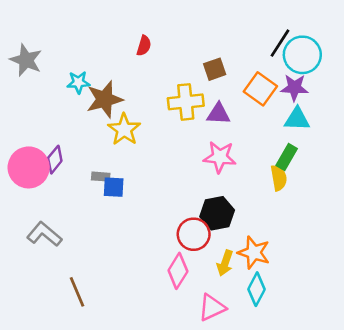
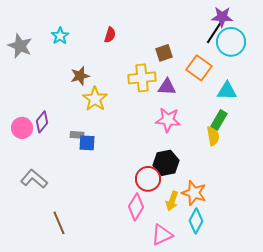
cyan star: (78, 82) -> (60, 36), moved, turned -30
purple star: (294, 88) -> (222, 17), moved
brown star: (105, 99) -> (80, 76), size x0.7
pink circle: (29, 167) -> (22, 128), size x0.7

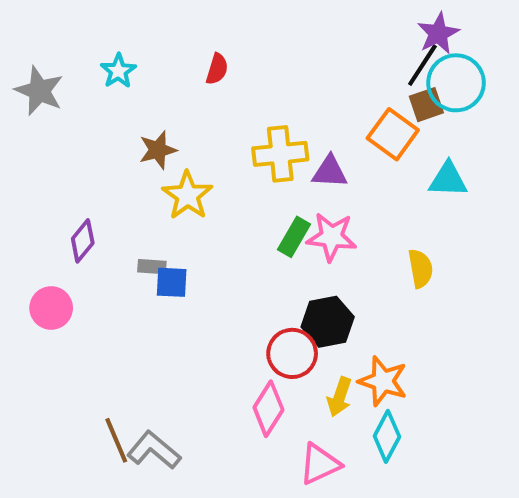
purple star: (222, 17) -> (438, 33), turned -30
brown square: (164, 53) -> (426, 105), moved
green rectangle: (219, 120) -> (294, 237), moved
pink circle: (22, 128) -> (51, 308), moved
gray L-shape: (34, 179) -> (154, 450), moved

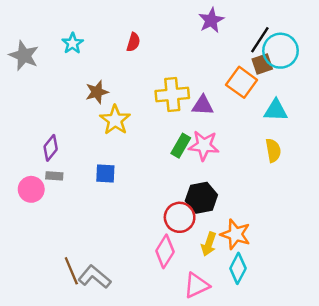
purple star: (438, 33) -> (211, 20), moved
gray rectangle: (152, 267) -> (54, 176), moved
yellow semicircle: (420, 268) -> (273, 150), moved

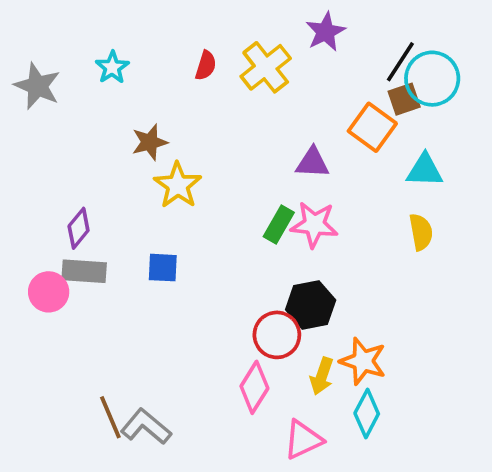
yellow cross: (172, 94) -> (266, 67), moved, turned -32
gray rectangle: (54, 176) -> (84, 271), size x1.6

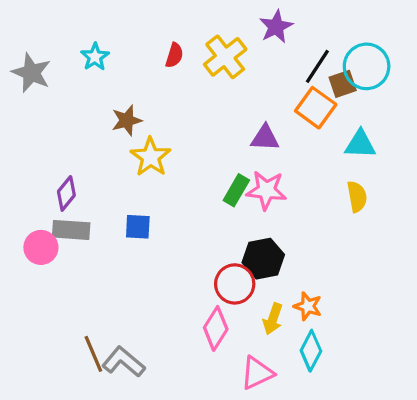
black line: (400, 62) -> (317, 66), moved
orange star: (363, 361) -> (308, 306), size x0.7

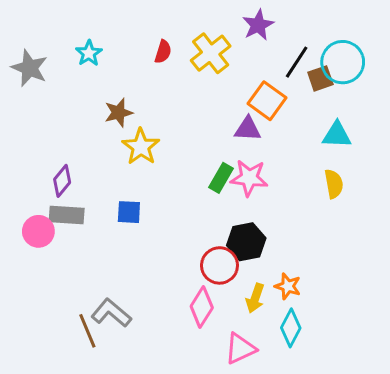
orange square: (316, 108) -> (267, 101), moved
gray L-shape: (124, 362) -> (111, 313), moved

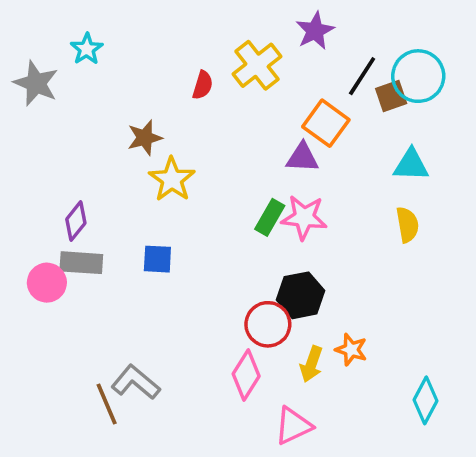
red semicircle: (163, 52) -> (203, 85), moved
cyan star: (89, 53) -> (87, 49), moved
cyan diamond: (291, 328) -> (426, 400), moved

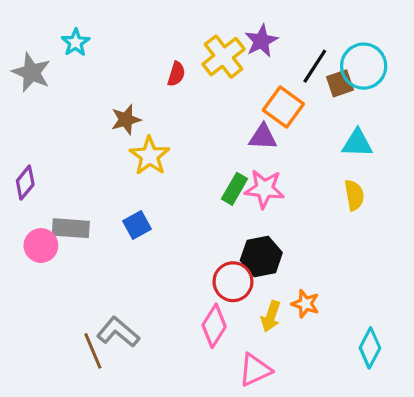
purple star: (315, 31) -> (261, 41), moved
purple diamond: (76, 221) -> (25, 183), moved
blue square: (157, 259) -> (137, 225), turned -32

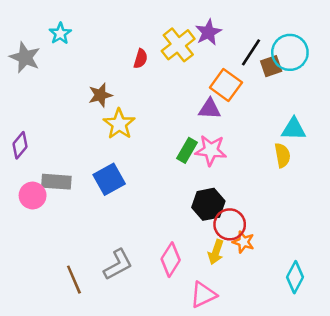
cyan triangle: (357, 143) -> (294, 129), moved
blue square: (137, 225) -> (109, 179), size x1.4
red circle: (233, 282) -> (230, 224), moved
gray L-shape: (118, 332) -> (118, 265), moved, turned 112

